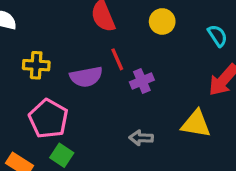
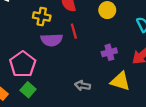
yellow cross: (36, 65) -> (42, 17), moved
purple cross: (142, 81) -> (109, 52), moved

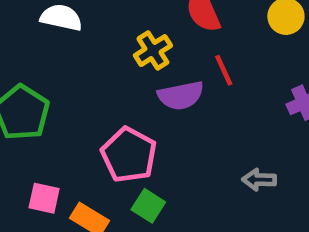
yellow cross: (42, 17) -> (153, 51), turned -35

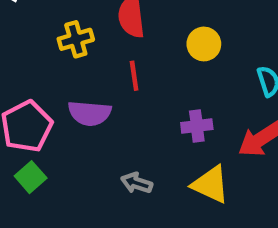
purple semicircle: (181, 95) -> (90, 113), moved

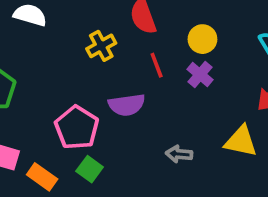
yellow circle: (204, 44) -> (202, 39), moved
purple cross: (197, 126) -> (200, 74), moved, turned -30

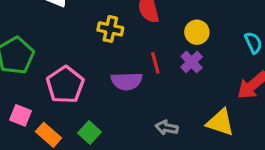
yellow cross: (101, 46) -> (110, 29), turned 35
red line: (157, 65) -> (155, 63), moved
pink pentagon: (77, 128) -> (65, 85), moved

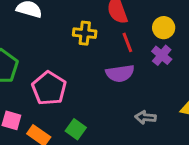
red line: (155, 63) -> (127, 42), moved
purple semicircle: (127, 81) -> (120, 73), moved

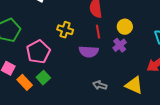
yellow cross: (85, 33) -> (65, 30), moved
green square: (76, 129) -> (43, 78), moved

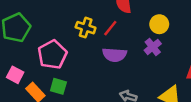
red line: (98, 32) -> (110, 28), moved, turned 48
green square: (43, 78) -> (58, 86), turned -32

